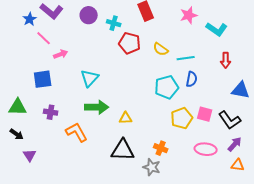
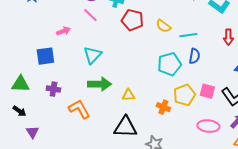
pink line: (44, 38) -> (90, 15), moved
orange cross: (161, 148) -> (163, 107), moved

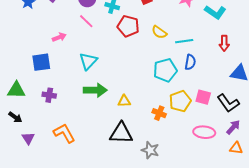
orange L-shape: (79, 109) -> (64, 133), moved

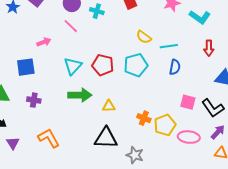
red pentagon: (128, 26) -> (103, 65), moved
cyan pentagon: (165, 70) -> (136, 65), moved
yellow pentagon: (180, 101) -> (165, 125), moved

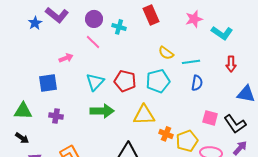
yellow triangle: (109, 106) -> (144, 115), moved, size x1.6

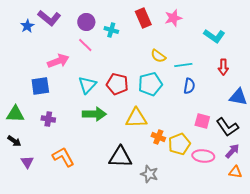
pink star: (194, 19) -> (173, 18), moved
pink arrow: (66, 58) -> (58, 61), size x1.5

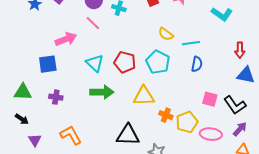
red arrow: (223, 67) -> (240, 50), moved
cyan pentagon: (150, 84) -> (158, 62), turned -30
cyan triangle: (87, 85) -> (95, 63), turned -30

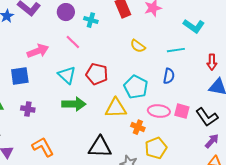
pink line: (93, 23) -> (73, 42), moved
cyan line: (191, 43) -> (176, 50), moved
cyan pentagon: (158, 62) -> (136, 87), moved
yellow pentagon: (187, 122) -> (156, 148), moved
pink ellipse: (211, 134) -> (159, 111), moved

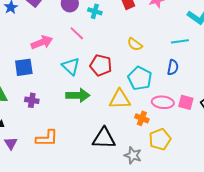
yellow semicircle: (138, 46) -> (135, 44), moved
orange L-shape: (43, 147) -> (47, 138), turned 120

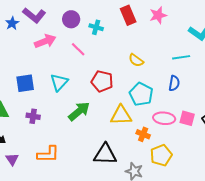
pink arrow: (42, 42) -> (45, 41), moved
cyan triangle: (71, 66) -> (59, 82), moved, turned 30
green arrow: (78, 95) -> (79, 111), turned -40

